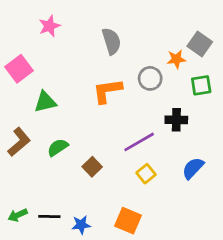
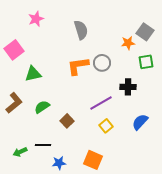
gray circle: (150, 78) -> (102, 63), moved
green arrow: (18, 215) -> (20, 152), moved
black line: (49, 216) -> (43, 145), moved

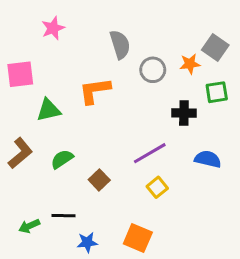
pink square: (14, 50) -> (20, 74), turned 30
gray circle: (102, 63) -> (153, 70), moved
orange L-shape: (78, 66) -> (95, 91), moved
black cross: (128, 87) -> (184, 113), moved
blue semicircle: (140, 122) -> (208, 159), moved, turned 60

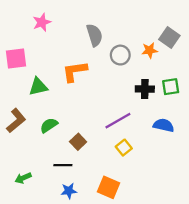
green square: (217, 92) -> (171, 87), moved
black line: (63, 216) -> (63, 165), moved

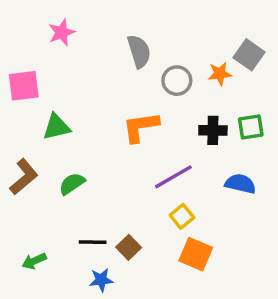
orange L-shape: (75, 71) -> (141, 127), moved
brown square: (78, 142) -> (129, 247), moved
orange square: (109, 187) -> (196, 254), moved

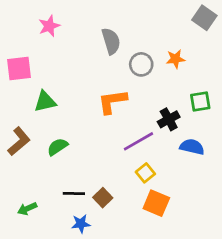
gray square: (249, 55) -> (204, 18), moved
black cross: (213, 130) -> (169, 119), moved, turned -30

